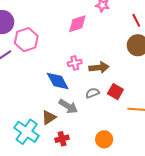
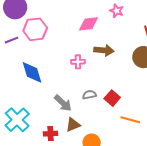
brown arrow: (99, 68) -> (104, 50), moved
blue diamond: (58, 81) -> (32, 72), moved
brown triangle: (49, 117) -> (73, 125), moved

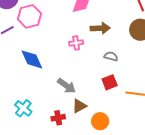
gray semicircle: (89, 95) -> (111, 56), moved, turned 32
red square: (112, 98) -> (110, 82), moved, turned 35
cyan cross: (17, 120) -> (23, 108), size x0.7

